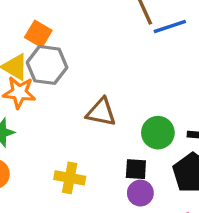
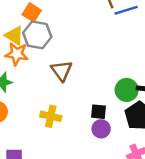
brown triangle: (101, 112) -> (62, 71), moved, turned 40
green circle: (158, 133) -> (127, 90), moved

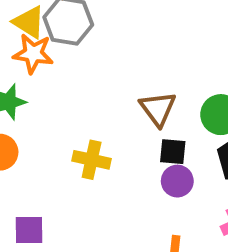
brown triangle: (62, 71) -> (158, 109), moved

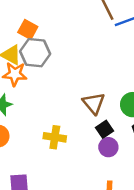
black square: (173, 152) -> (105, 129), turned -36

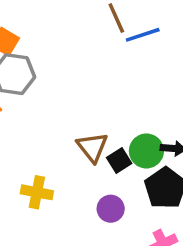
black square: (105, 129) -> (119, 160), moved

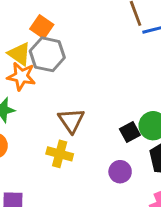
brown triangle: (92, 147) -> (71, 120), moved

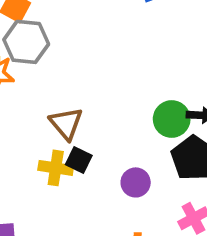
black square: (130, 132) -> (79, 160), moved, turned -30

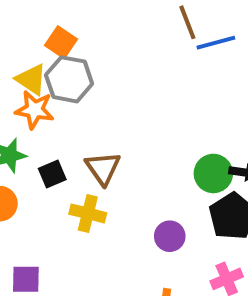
black square: (79, 160) -> (52, 174), moved, turned 36

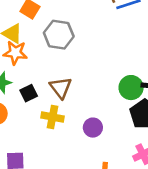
gray hexagon: (69, 79) -> (59, 35), moved
purple circle: (170, 236) -> (93, 128), moved

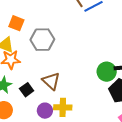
yellow cross: (53, 117) -> (63, 107), moved
purple circle: (93, 128) -> (45, 111), moved

